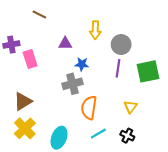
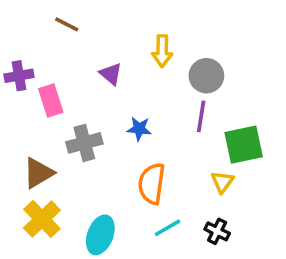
purple triangle: (65, 43) -> (111, 74), turned 40
blue star: (82, 64) -> (139, 129), moved
green square: (148, 71) -> (244, 145), moved
gray cross: (72, 84) -> (84, 143), moved

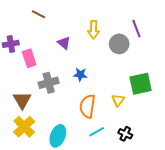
purple line: (201, 116) -> (136, 29), moved, turned -30
brown triangle: (38, 173) -> (22, 100), turned -30
yellow triangle: (222, 182) -> (118, 100), moved

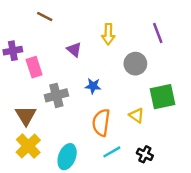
gray circle: (119, 44) -> (135, 64), moved
yellow triangle: (118, 100) -> (137, 115), turned -32

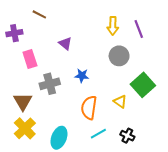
yellow arrow: (108, 34) -> (113, 26), moved
purple cross: (13, 51) -> (14, 33), moved
green square: (162, 97) -> (143, 85), turned -30

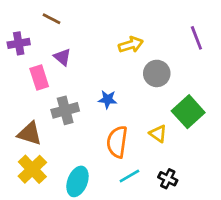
yellow arrow: (113, 26) -> (131, 45), moved, turned -108
purple line: (139, 29) -> (196, 38), moved
purple triangle: (65, 43) -> (62, 57), moved
brown triangle: (23, 101) -> (30, 134), turned -42

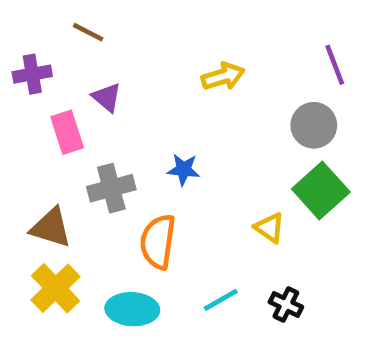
gray circle: (157, 73) -> (314, 125), moved
orange semicircle: (117, 142) -> (158, 242), moved
cyan ellipse: (77, 181) -> (132, 309), turned 72

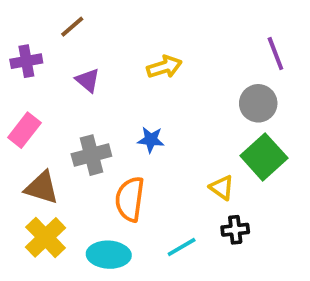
brown line: (88, 32) -> (72, 27), turned -68
yellow arrow: (223, 76) -> (164, 67), moved
pink rectangle: (67, 132) -> (24, 130), moved, turned 56
black cross: (286, 305) -> (235, 230), moved, turned -32

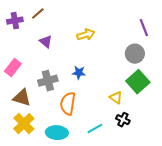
purple cross: (26, 61) -> (15, 21), moved
black cross: (235, 230) -> (123, 120), turned 32

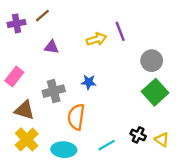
purple line: (144, 28) -> (120, 31), moved
purple triangle: (46, 42) -> (51, 47), turned -32
yellow triangle: (116, 98) -> (162, 139), moved

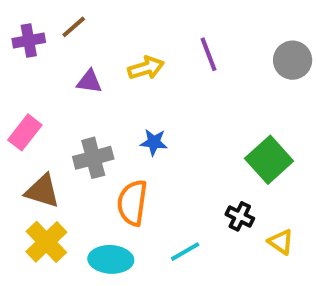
yellow arrow: (96, 39) -> (146, 68), moved
gray circle: (152, 61) -> (293, 60), moved
black cross: (138, 135) -> (240, 216), moved

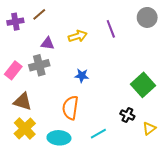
gray circle: (293, 60) -> (147, 17), moved
gray cross: (93, 158) -> (39, 65), moved
yellow triangle: (281, 242) -> (149, 128), turned 48

